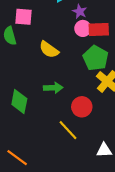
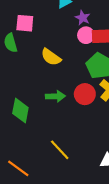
red circle: (82, 107) -> (85, 94), moved
yellow line: (68, 130) -> (60, 150), moved

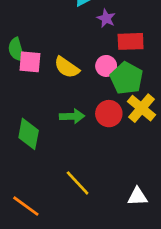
pink square: (25, 23) -> (30, 62), moved
pink circle: (86, 35) -> (106, 66), moved

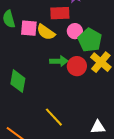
red rectangle: (131, 41) -> (60, 13), moved
pink square: (30, 62) -> (29, 28), moved
green arrow: (72, 116) -> (59, 61), moved

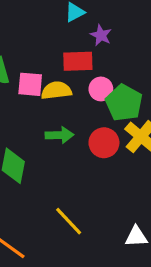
yellow semicircle: (46, 32) -> (56, 91), turned 138
green arrow: (59, 61) -> (59, 135), moved

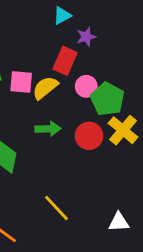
purple star: (101, 35) -> (86, 37), turned 30
red rectangle: (78, 61) -> (65, 61), turned -64
yellow semicircle: (56, 91) -> (45, 88), turned -32

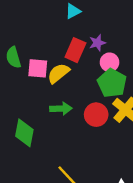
purple star: (86, 37) -> (97, 43), moved
pink circle: (86, 86) -> (110, 62), moved

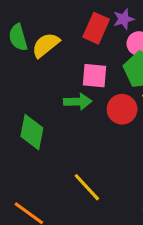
pink square: (38, 68) -> (95, 76), moved
yellow semicircle: (58, 73) -> (46, 45), moved

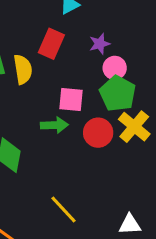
red rectangle: (96, 28) -> (51, 44), moved
yellow semicircle: (46, 45) -> (23, 69), turned 120

